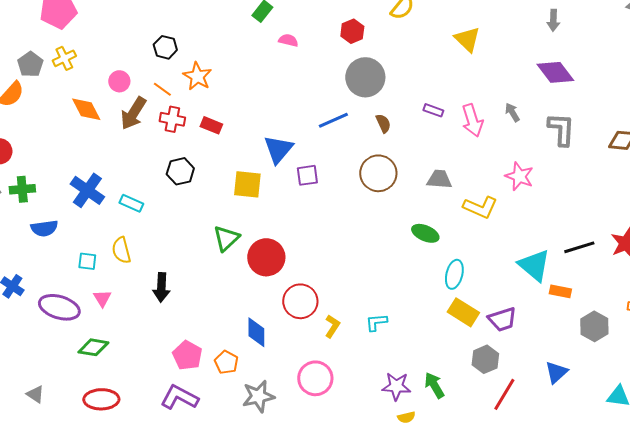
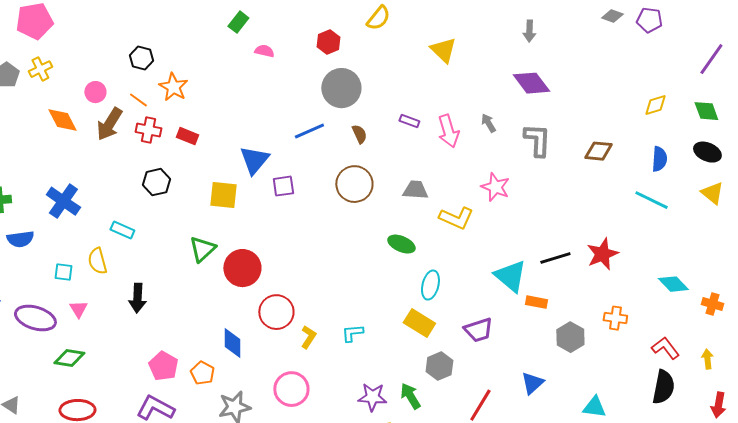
cyan rectangle: (131, 203) -> (122, 230), moved
yellow rectangle: (463, 312) -> (419, 323), moved
gray hexagon: (485, 359) -> (439, 366), moved

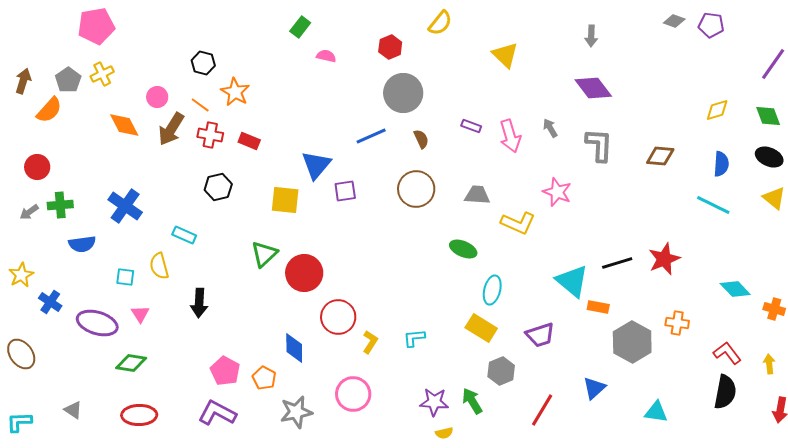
gray hexagon: (570, 337) -> (632, 342), size x1.4

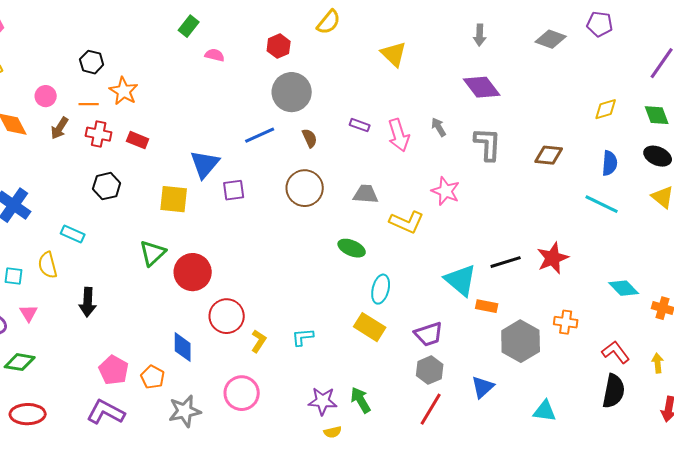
gray diamond: (674, 21) -> (551, 39), moved, size x1.4
orange line: (200, 105) -> (89, 104), turned -36
brown arrow: (171, 129) -> (60, 128), size x0.7
gray hexagon: (501, 371) -> (430, 370), moved

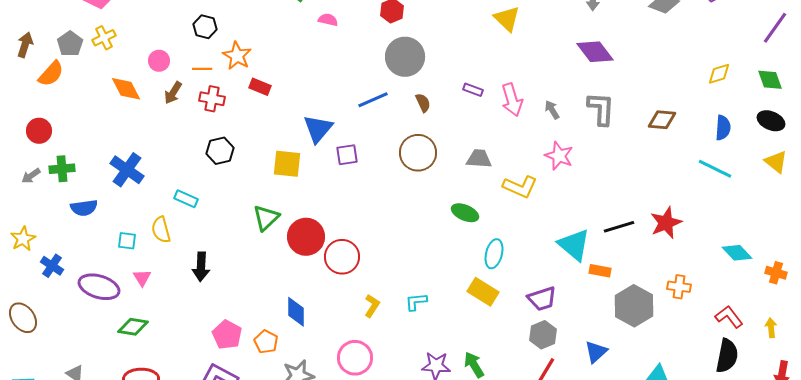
gray arrow: (439, 127) -> (552, 110), moved
red rectangle: (138, 140) -> (260, 87), moved
red circle: (227, 316) -> (342, 257), moved

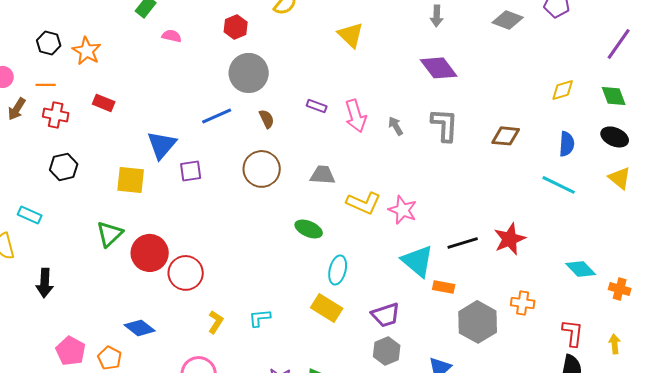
orange star: (237, 56) -> (87, 51), moved
pink star: (559, 156) -> (403, 210), moved
blue diamond: (296, 312) -> (140, 328), turned -52
red L-shape: (729, 317) -> (573, 333), turned 44

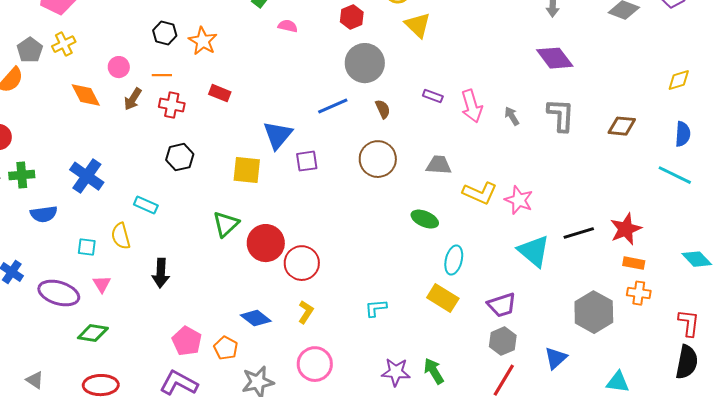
yellow triangle: (351, 35) -> (418, 25), moved
orange rectangle: (444, 287) -> (634, 263), moved
yellow L-shape: (216, 322) -> (306, 312), moved

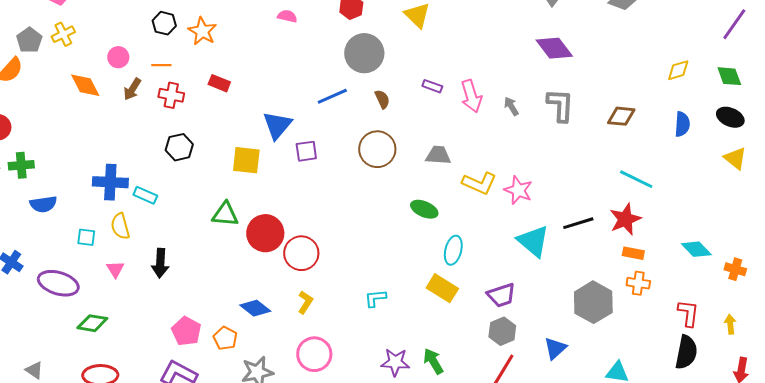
cyan line: (675, 175) -> (636, 179), moved
blue cross: (87, 176) -> (110, 182), moved, turned -32
green triangle: (226, 224) -> (225, 214), turned 48
pink triangle: (102, 284) -> (115, 269), moved

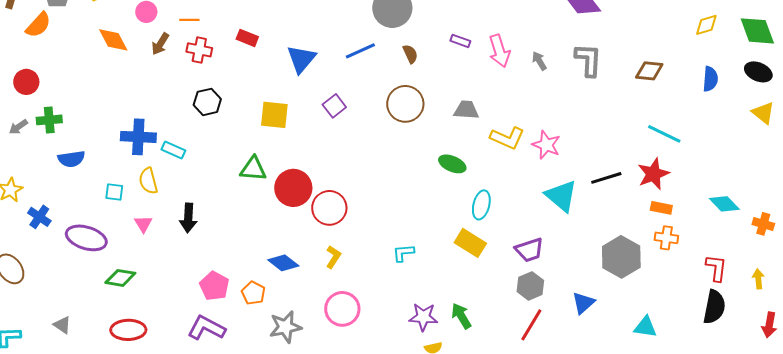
green diamond: (729, 76) -> (757, 31), size x1.4
blue triangle: (277, 125) -> (301, 59), moved
purple square: (306, 151) -> (334, 106), turned -30

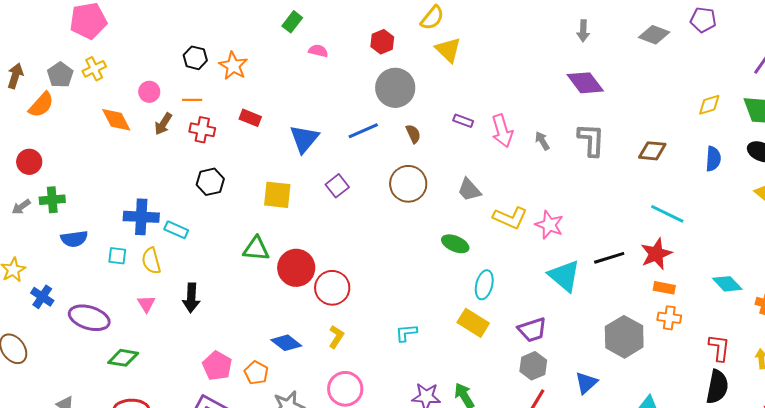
gray trapezoid: (466, 110) -> (469, 190), turned -136
cyan square: (114, 192) -> (117, 256), moved

